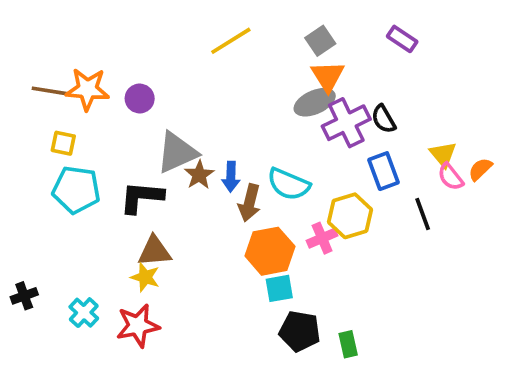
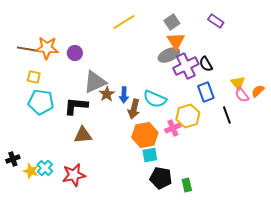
yellow star: (145, 277) -> (31, 171), moved

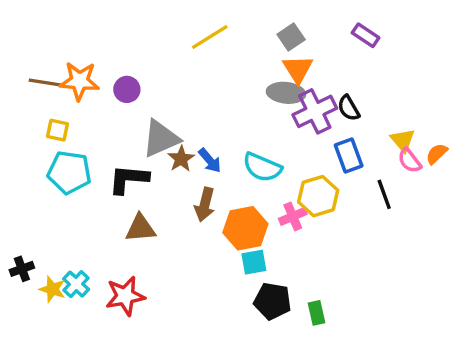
gray ellipse: (169, 55) -> (286, 93), turned 30
blue arrow: (124, 95) -> (210, 161), turned -42
brown arrow: (134, 109) -> (205, 205), moved

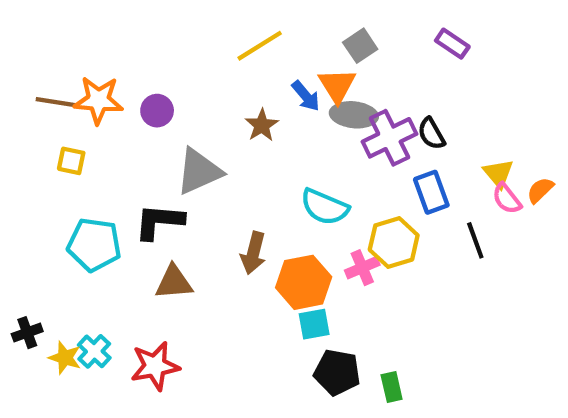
orange triangle: (298, 69) -> (337, 85), moved
brown star: (181, 159) -> (262, 125), moved
blue arrow: (210, 161) -> (306, 96), moved
cyan pentagon: (69, 172) -> (94, 245), moved

